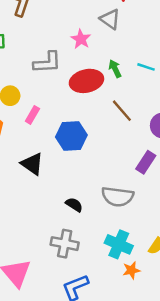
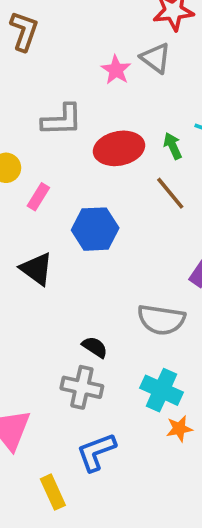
pink star: (81, 39) -> (116, 70), moved
green arrow: (115, 69) -> (173, 146), moved
black semicircle: (74, 205) -> (95, 347), moved

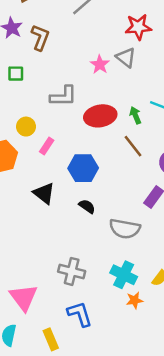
black semicircle: (95, 347) -> (87, 206), moved
blue L-shape: (96, 452) -> (80, 314), turned 92

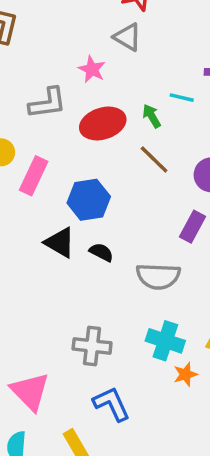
pink star: (100, 65) -> (92, 69), moved
pink rectangle: (47, 146) -> (34, 176), size x1.5
black triangle: (44, 193) -> (60, 243), moved

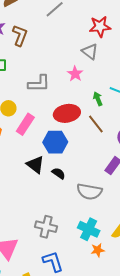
pink star: (92, 69) -> (75, 74), moved
red ellipse: (103, 123) -> (67, 113), moved

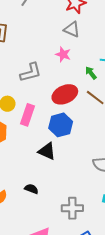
black semicircle: (59, 173) -> (31, 189), moved

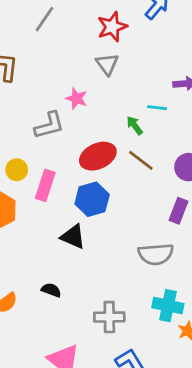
gray triangle: (72, 29) -> (107, 64), turned 30
pink star: (63, 54) -> (77, 98), moved

